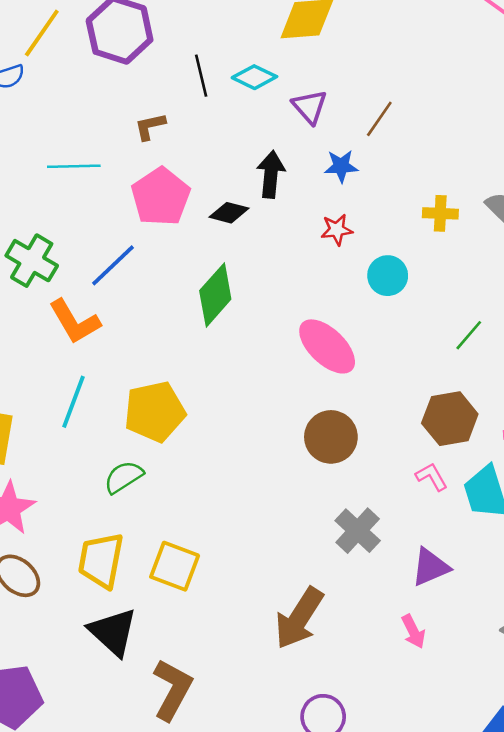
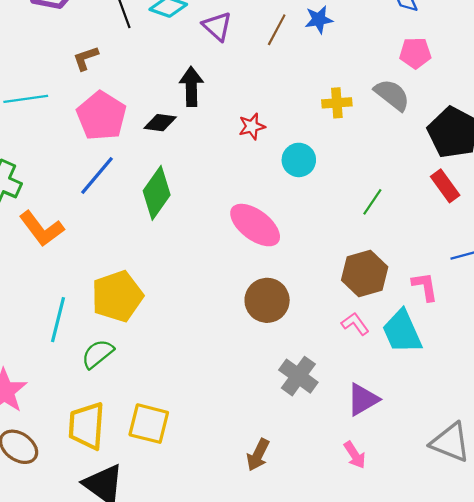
blue star: (341, 166) -> (319, 20), moved
blue line: (113, 265) -> (97, 175), moved
cyan line: (74, 402) -> (58, 320), moved
brown arrow: (299, 618) -> (258, 455), size x0.6

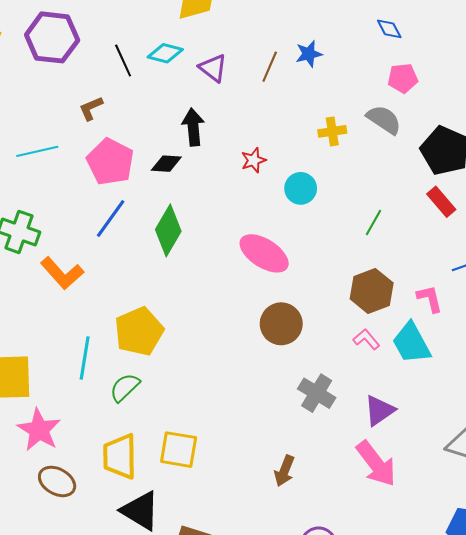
pink arrow: (355, 455) -> (376, 464), size x1.8

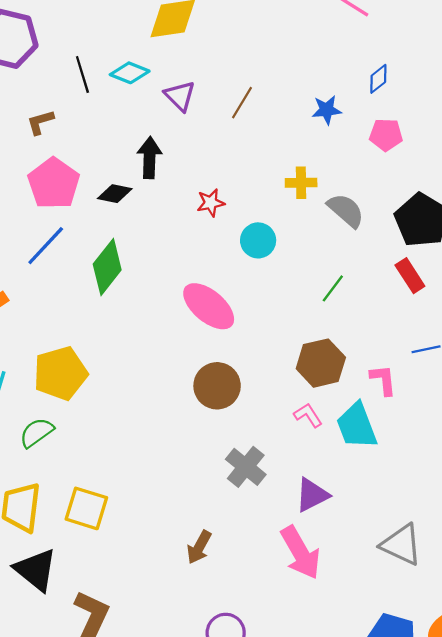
blue diamond: (389, 29) -> (378, 79), turned 72
blue star: (309, 54) -> (327, 110), moved
gray semicircle: (384, 120) -> (346, 210), moved

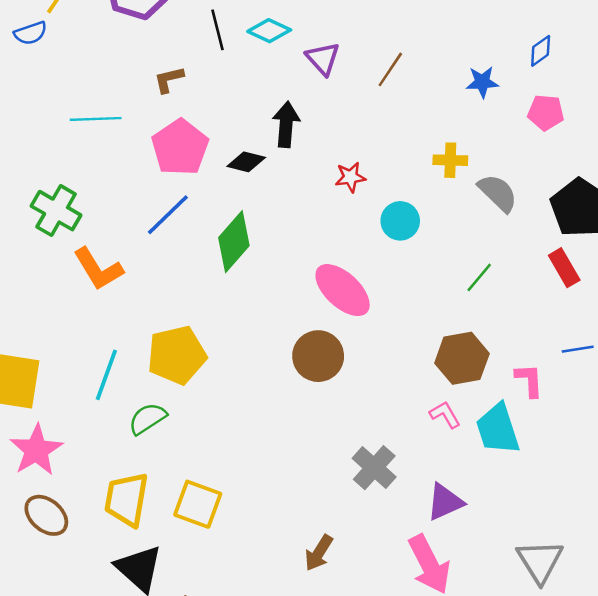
brown circle: (217, 386) -> (318, 356), moved
gray triangle: (401, 545) -> (540, 561), turned 30

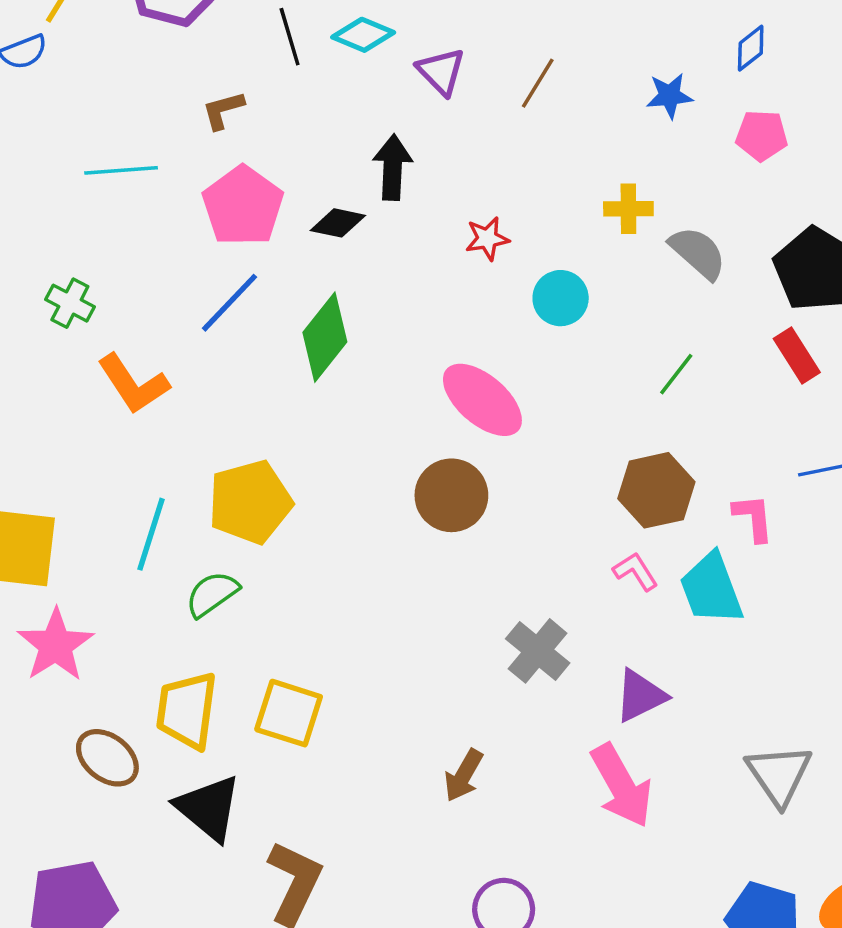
green cross: (56, 211) -> (70, 303), size x0.7
brown ellipse: (46, 515) -> (107, 758), moved

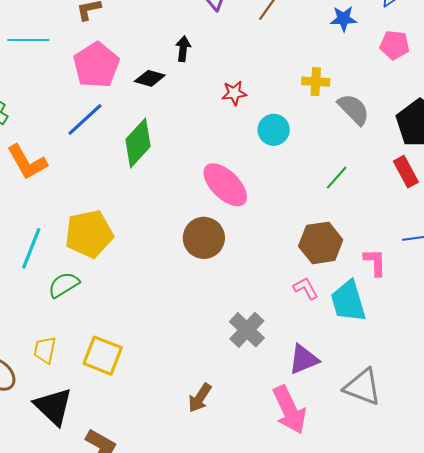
black arrow: (393, 167) -> (183, 49), size x0.7
yellow trapezoid: (187, 710) -> (45, 350), size x0.6
gray triangle: (779, 775) -> (363, 387), moved, turned -39

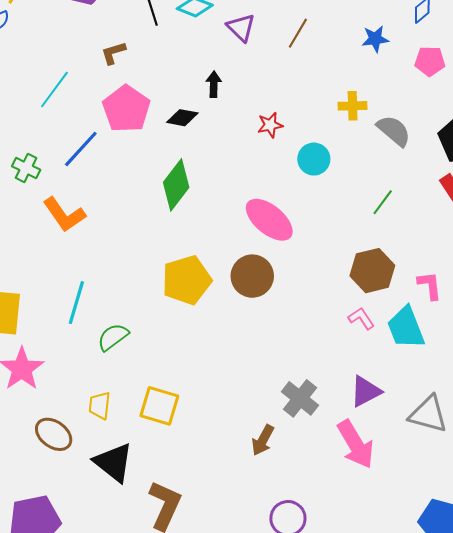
cyan line: (28, 40) -> (54, 90), turned -48
blue line: (85, 120) -> (81, 149), moved
yellow pentagon: (89, 234) -> (187, 280), moved
gray cross: (247, 330) -> (300, 398), moved

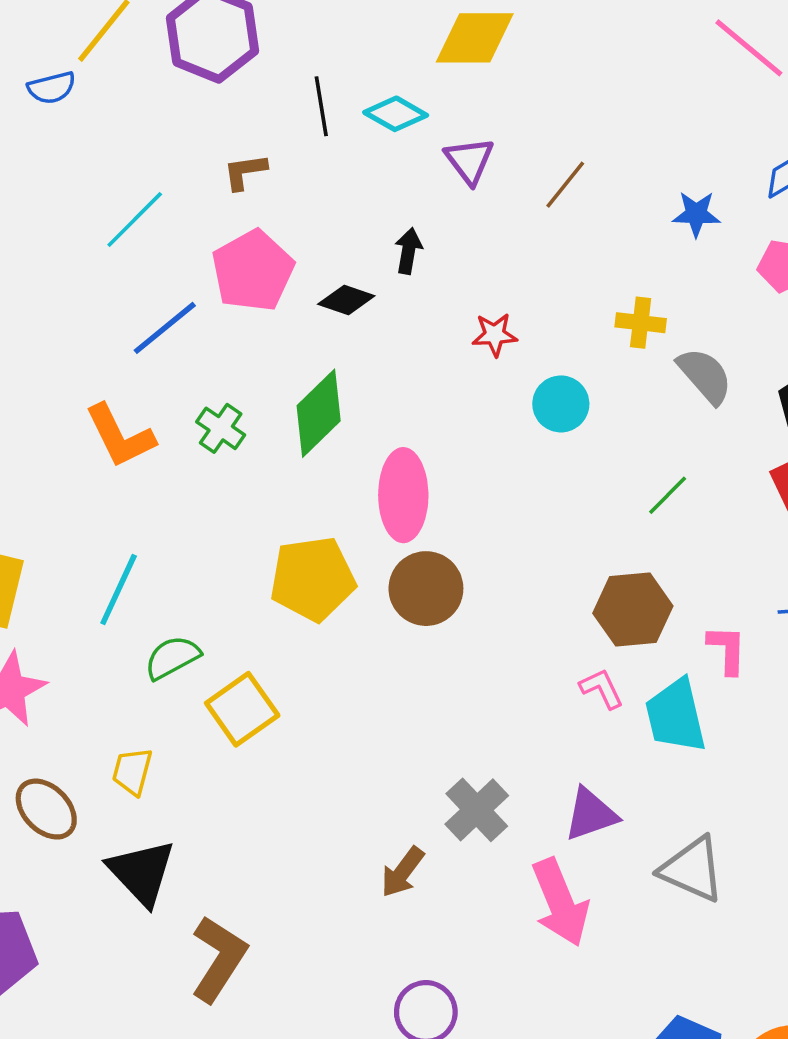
green cross: (26, 168) -> (221, 428), moved
pink ellipse: (269, 220) -> (403, 495), moved, turned 42
yellow square: (159, 406) -> (242, 709), moved, turned 30

